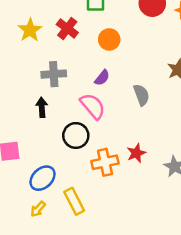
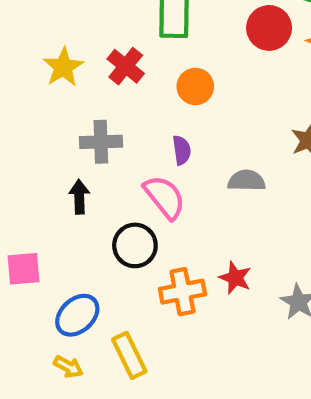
purple semicircle: (102, 78) -> (182, 150), turned -49
gray semicircle: (141, 95) -> (246, 181), turned -70
red star: (136, 153) -> (235, 278), turned -30
yellow arrow: (38, 209) -> (68, 367), turned -105

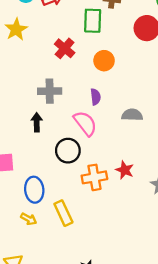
yellow star: (63, 67) -> (16, 29), moved
blue ellipse: (77, 315) -> (34, 190), turned -55

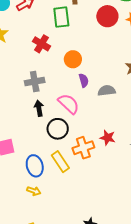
orange circle: (104, 61) -> (73, 59), moved
purple semicircle: (95, 97) -> (84, 80), moved
black arrow: (37, 122) -> (39, 108), moved
yellow rectangle: (63, 213) -> (60, 162), moved

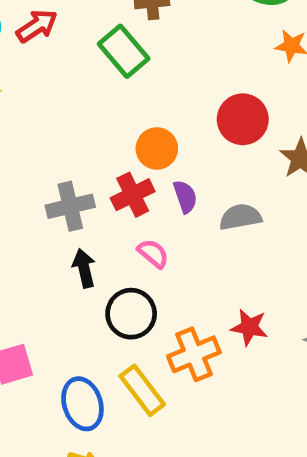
red circle: (107, 16) -> (243, 119), moved
green rectangle: (61, 17) -> (124, 51), turned -30
red cross: (42, 44) -> (133, 195), moved, turned 36
pink semicircle: (69, 104) -> (153, 253), size x0.6

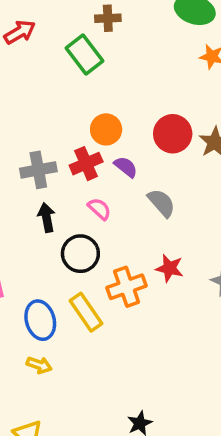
red circle: (243, 119) -> (173, 134), moved
purple semicircle: (185, 197) -> (126, 167), turned -35
gray semicircle: (240, 217) -> (161, 203), moved, turned 56

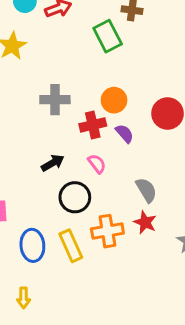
gray cross: (38, 170) -> (55, 100), moved
gray semicircle: (161, 203) -> (146, 190), moved
black arrow: (46, 218) -> (53, 163), turned 60
yellow arrow: (39, 365) -> (24, 298), moved, turned 60

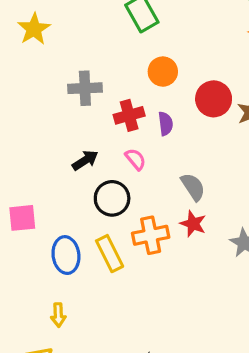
orange circle: (114, 100) -> (163, 72), moved
purple semicircle: (124, 134) -> (166, 124), turned 36

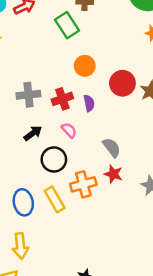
gray cross: (85, 88) -> (28, 95), moved
yellow arrow: (58, 315) -> (20, 246), size x1.5

